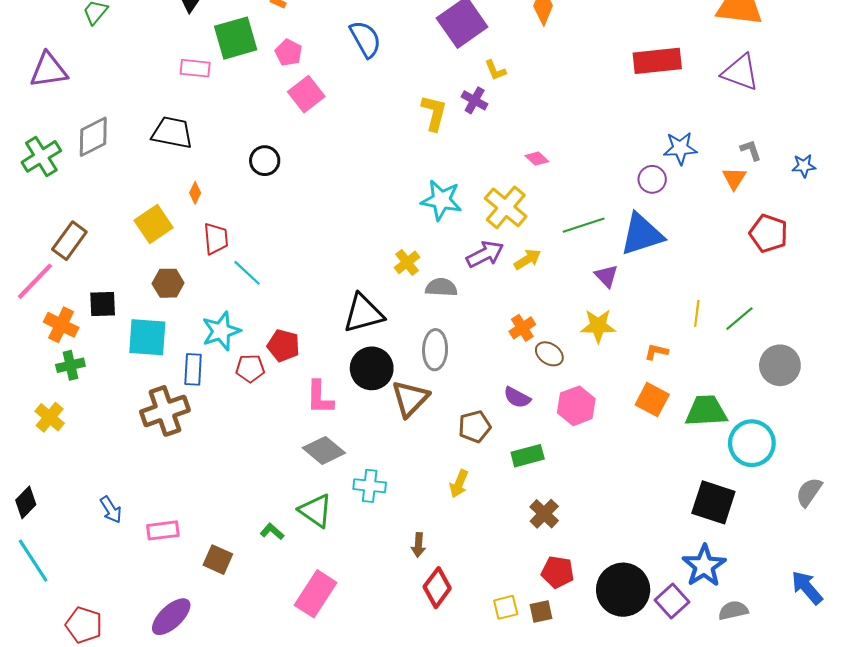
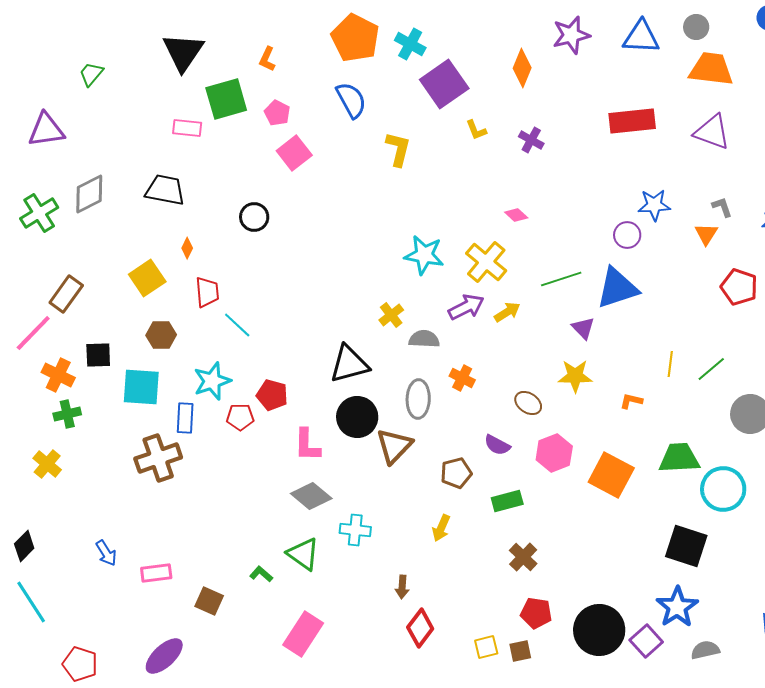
purple cross: (475, 100) -> (531, 140), moved
yellow L-shape: (434, 113) -> (398, 149), moved
orange cross: (522, 328) -> (462, 378), moved, turned -30
orange square: (652, 400) -> (611, 475), moved, size x1.4

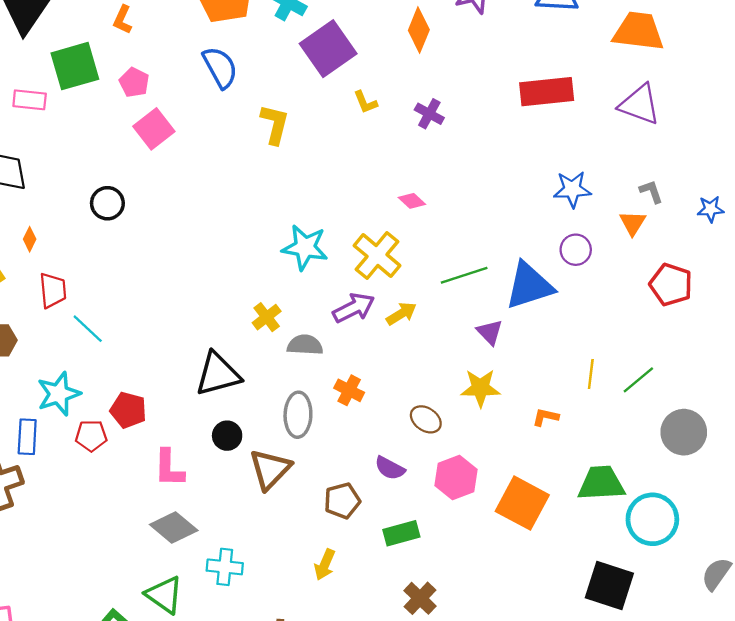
purple circle: (627, 235) -> (576, 250), moved
black circle: (357, 417) -> (227, 436), size x0.6

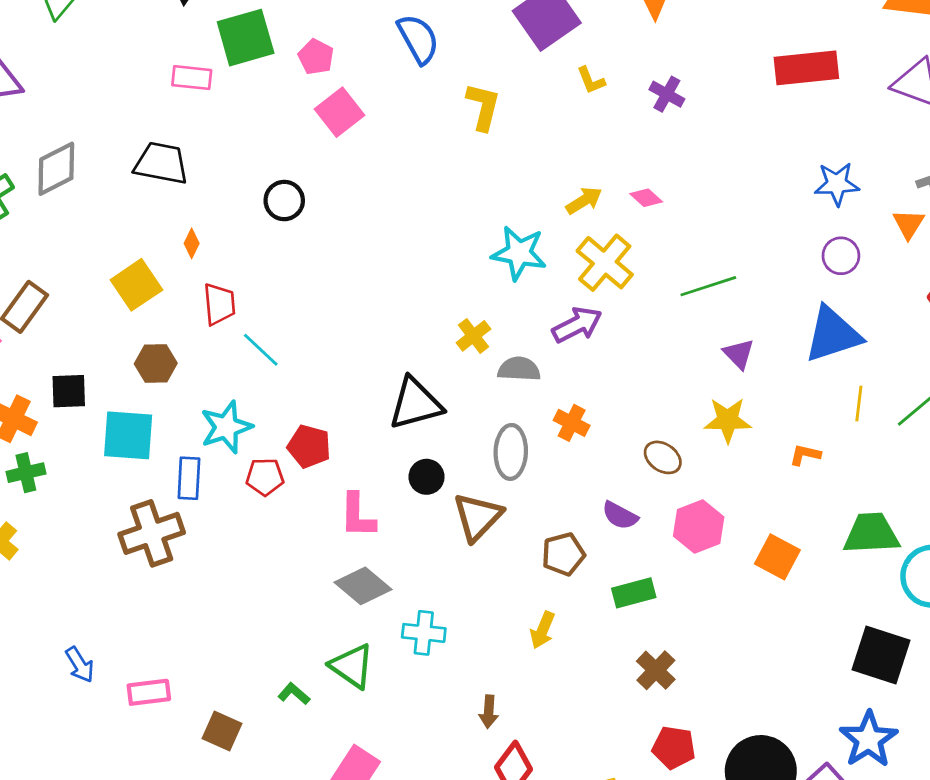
blue triangle: (529, 286) -> (833, 335), moved
yellow arrow: (401, 314) -> (584, 201), moved
orange square: (522, 503) -> (777, 557), size x0.7

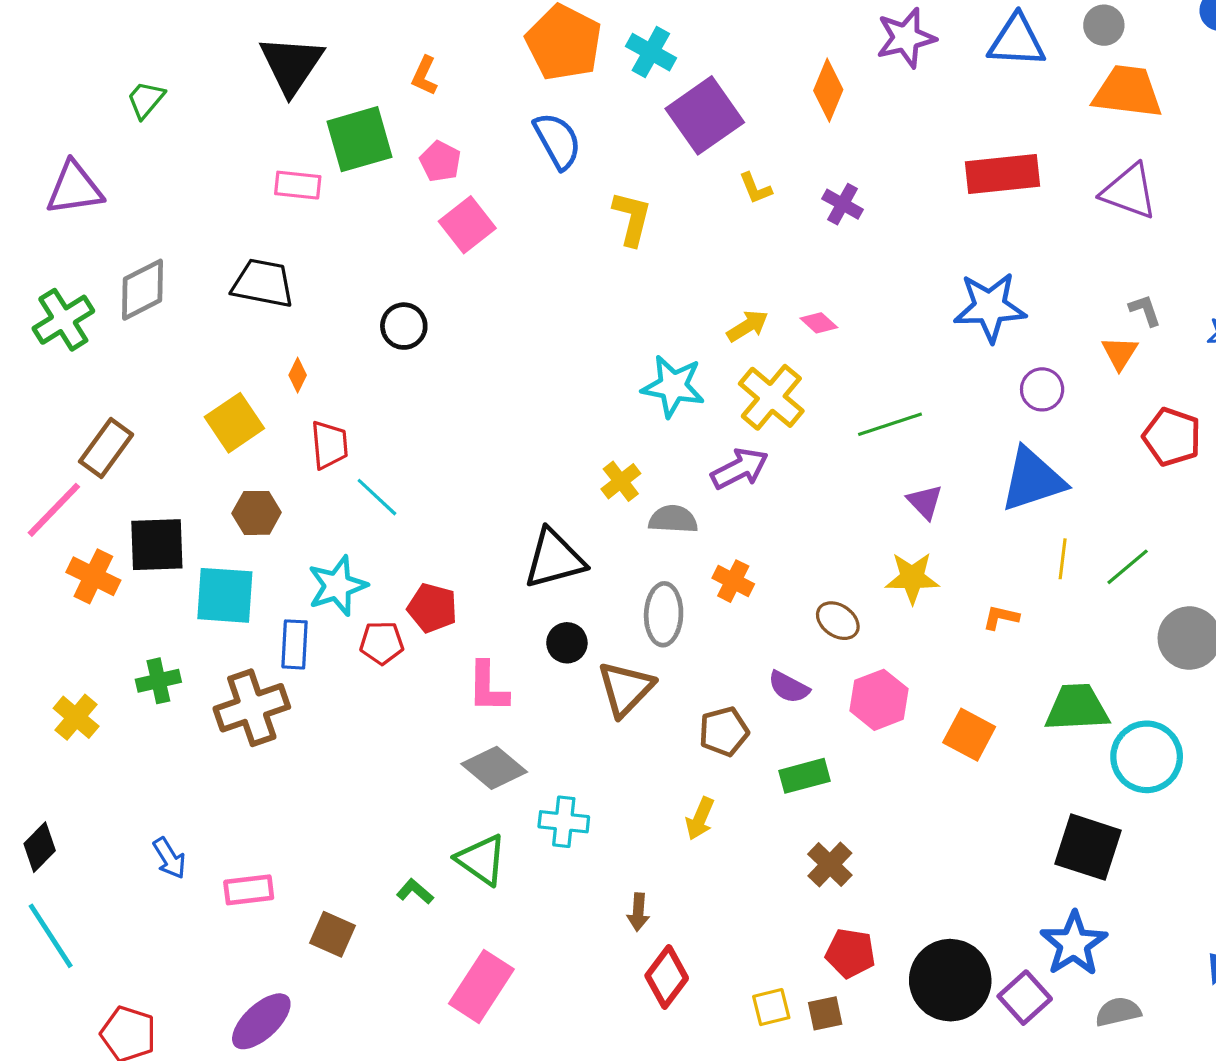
blue star: (837, 184) -> (990, 307), moved, size x1.4
black square: (69, 391) -> (157, 545), size x1.4
green cross: (26, 473) -> (158, 681), moved

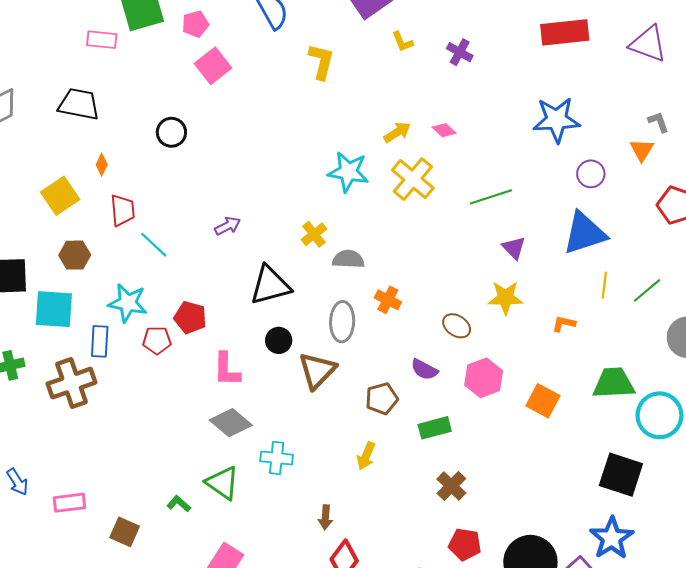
pink pentagon: (440, 161) -> (195, 24), turned 30
purple arrow: (740, 469) -> (228, 226), moved, size x0.7
cyan star: (337, 586) -> (128, 303), turned 30

